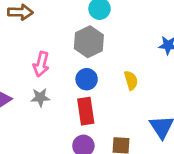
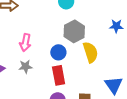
gray hexagon: (89, 42) -> (74, 31), moved
yellow semicircle: (131, 80) -> (90, 52), size x1.5

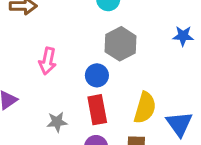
yellow semicircle: (90, 52) -> (145, 108), moved, turned 35
gray star: (25, 67) -> (57, 122), moved

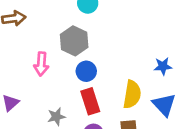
blue star: (183, 36) -> (163, 66), moved
gray hexagon: (120, 44) -> (74, 41), moved

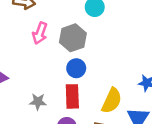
pink arrow: (41, 64) -> (40, 33), moved

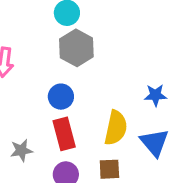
gray hexagon: (73, 38) -> (76, 48), moved

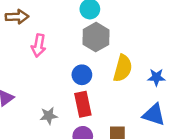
yellow semicircle: (116, 128) -> (123, 68), moved
blue triangle: (155, 143) -> (154, 115), turned -35

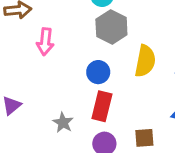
red rectangle: (83, 104) -> (102, 106), turned 30
gray star: (49, 116) -> (63, 123), turned -30

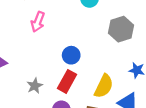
gray hexagon: (111, 27) -> (121, 29), moved
yellow semicircle: (145, 61) -> (104, 86), moved

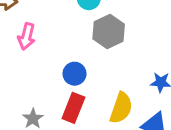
gray hexagon: (121, 29) -> (109, 32), moved

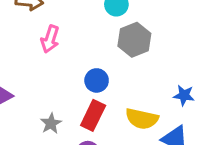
yellow semicircle: (121, 108) -> (142, 119), turned 80

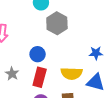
gray star: (51, 123) -> (12, 74), moved

